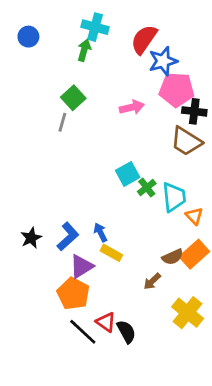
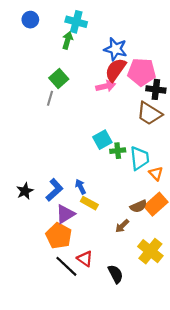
blue circle: (28, 37) -> (30, 20), moved
red semicircle: (144, 39) -> (116, 70), moved
blue star: (163, 61) -> (116, 49), moved, turned 30
green cross: (147, 188) -> (118, 151), turned 32
black semicircle: (126, 332) -> (116, 274), moved

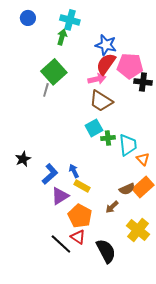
green square: (59, 79) -> (54, 72), size x1.4
brown trapezoid: (149, 113) -> (101, 101), moved
black star: (25, 191) -> (23, 159), moved
orange pentagon: (59, 236) -> (80, 216), moved
black semicircle: (116, 274) -> (106, 251), size x1.4

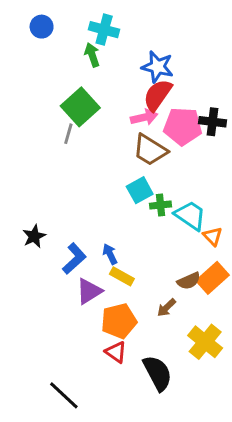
green arrow: (62, 37) -> (92, 55), turned -35
pink pentagon: (130, 66) -> (183, 126), moved
cyan trapezoid: (128, 145) -> (190, 215), turned -50
orange pentagon: (80, 216) -> (119, 321), turned 30
black line: (61, 244) -> (64, 395), moved

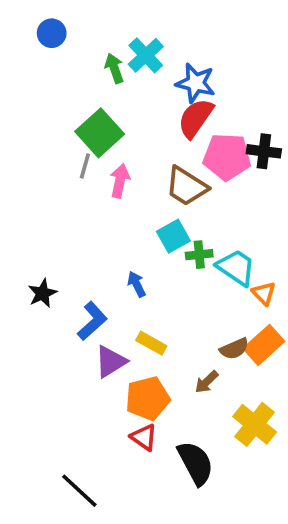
cyan cross: (104, 30) -> (146, 55), moved, turned 32
pink arrow: (144, 117) -> (120, 181), moved, turned -65
blue arrow: (110, 254) -> (137, 284), moved

